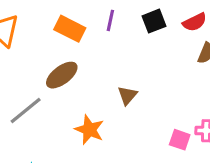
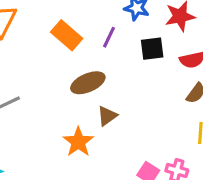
brown ellipse: (62, 75) -> (88, 83), moved
orange star: (89, 130) -> (78, 142), moved

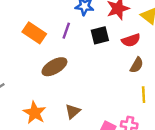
brown triangle: (107, 116) -> (73, 111), moved
orange star: (78, 142) -> (35, 113), moved

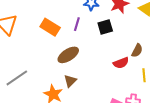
red semicircle: (131, 40) -> (121, 63), moved
brown triangle: (73, 111) -> (70, 81), moved

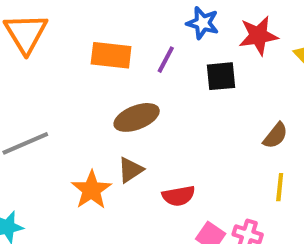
orange rectangle: (50, 27) -> (111, 55), turned -36
red semicircle: (121, 63) -> (179, 196), moved

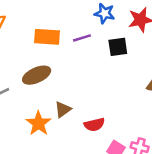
purple line: (166, 60) -> (82, 38), turned 48
brown ellipse: (137, 117) -> (37, 75), moved

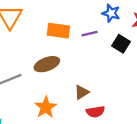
black square: (118, 47) -> (121, 44), turned 36
brown triangle: (63, 109) -> (82, 92), moved

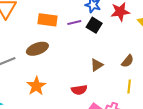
black square: (121, 44) -> (94, 25), moved
brown triangle: (82, 92) -> (97, 65), moved

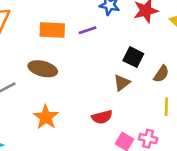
black square: (94, 25) -> (133, 57), moved
brown ellipse: (37, 49) -> (43, 69), turned 40

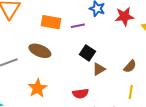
black square: (133, 57) -> (87, 53), moved

